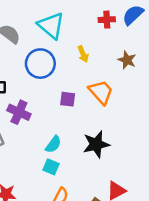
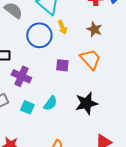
yellow arrow: (83, 54) -> (62, 27), moved
brown star: (127, 60) -> (94, 29), moved
cyan square: (51, 167) -> (27, 107), moved

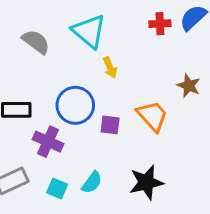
brown star: (94, 29) -> (189, 86), moved
blue circle: (39, 35) -> (75, 105), moved

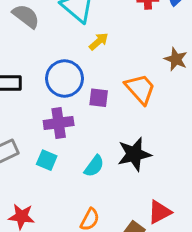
yellow arrow: (110, 67) -> (99, 41), turned -108
purple cross: (48, 142) -> (59, 123), moved, turned -32
cyan semicircle: (92, 182) -> (94, 166), moved

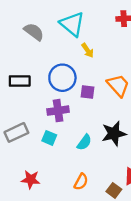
yellow arrow: (99, 41) -> (88, 50), turned 96

